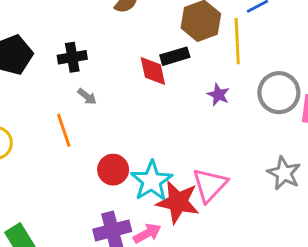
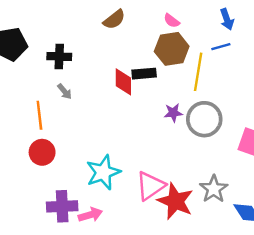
gray circle: (279, 93) -> (204, 119), moved
purple star: (218, 95) -> (173, 113), turned 30
red circle: (113, 170) -> (42, 152), moved
red star: (178, 202) -> (175, 201), moved

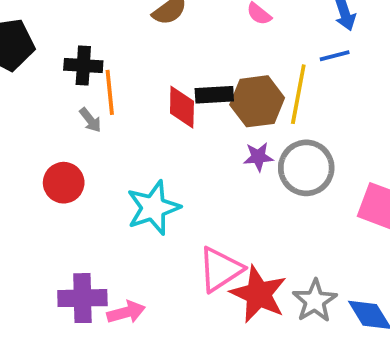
brown hexagon: (172, 49) -> (257, 101), moved
orange line: (39, 115) -> (110, 92), moved
red circle: (42, 152) -> (64, 183), moved
cyan star: (103, 172) -> (153, 208), moved
gray star: (214, 189) -> (315, 301), moved

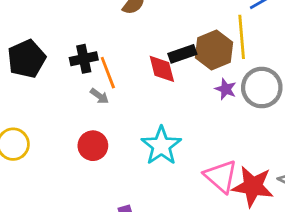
purple star: (258, 157) -> (226, 89), turned -30
pink triangle: (220, 269) -> (221, 176), turned -30

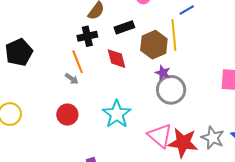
black rectangle: (182, 54) -> (124, 27), moved
black cross: (84, 59) -> (87, 36), moved
gray circle: (262, 88) -> (171, 90), moved

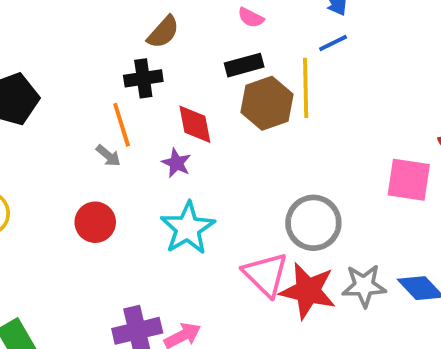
black rectangle: (124, 27) -> (244, 65), moved
purple star: (163, 73) -> (176, 163), moved
gray circle: (171, 90) -> (313, 223), moved
gray star: (213, 138) -> (364, 286), turned -30

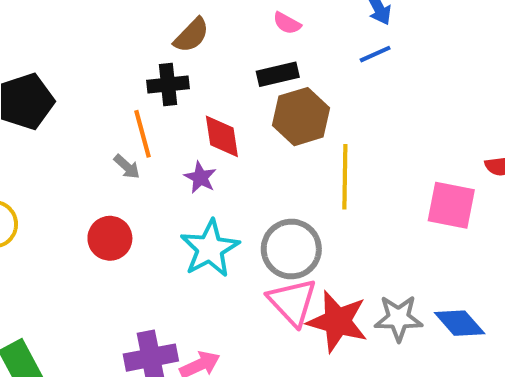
yellow line: (306, 88) -> (345, 177), moved
gray circle: (313, 223) -> (291, 249), moved

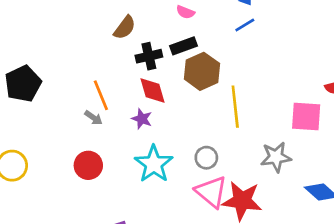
black cross: (168, 84) -> (149, 56), moved
gray circle: (291, 249) -> (206, 158), size x0.6
gray star: (398, 318) -> (276, 157), moved

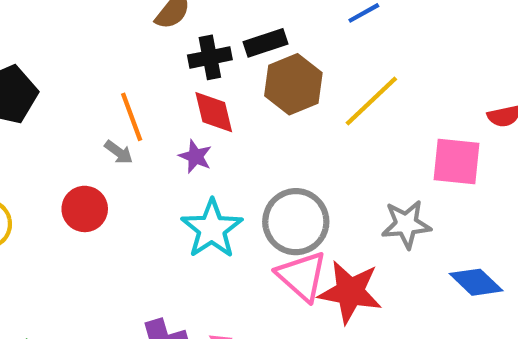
yellow line: (235, 107) -> (371, 101), moved, turned 51
gray circle: (206, 158) -> (296, 222), size x1.8
red circle: (88, 165) -> (85, 209), moved

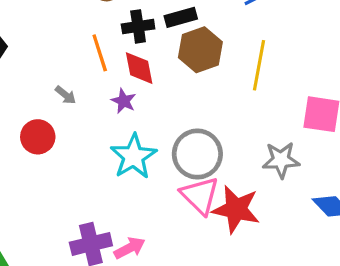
yellow line: (371, 101) -> (259, 65), turned -39
orange line: (132, 117) -> (100, 53), moved

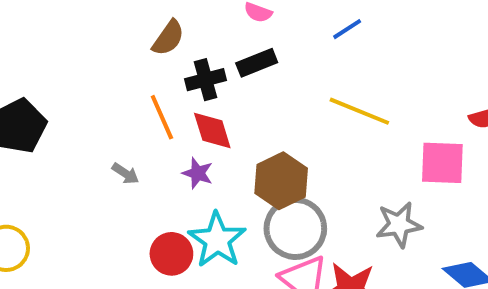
brown hexagon: (200, 50) -> (281, 181), moved
yellow line: (259, 65) -> (359, 111), turned -72
red circle: (38, 137) -> (171, 254), moved

